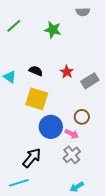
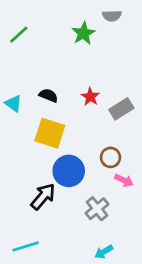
green star: (53, 30) -> (84, 33), moved, turned 30
pink arrow: (72, 134) -> (124, 180), moved
black arrow: (32, 158) -> (43, 197), moved

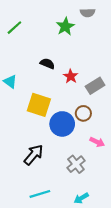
black semicircle: (48, 95) -> (47, 64), moved
brown circle: (111, 157) -> (83, 113), moved
blue circle: (69, 171) -> (62, 124), moved
cyan line: (26, 246) -> (40, 194), moved

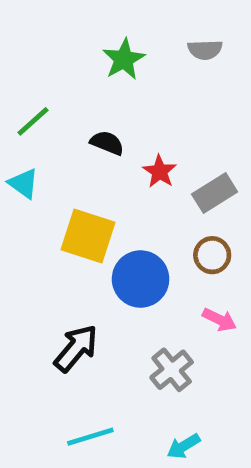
gray semicircle: (88, 13) -> (205, 50), moved
green star: (65, 26) -> (124, 59), moved
green line: (14, 28) -> (33, 121), moved
brown circle: (83, 113) -> (212, 255), moved

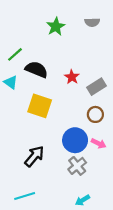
black semicircle: (107, 143) -> (36, 69), moved, size x1.5
blue circle: (141, 279) -> (75, 140), moved
cyan line: (90, 437) -> (25, 196), moved

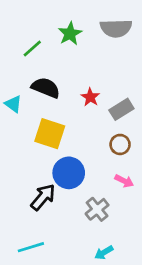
gray semicircle: (92, 22) -> (116, 28), size x1.6
green line: (15, 54) -> (32, 48), moved
blue circle: (75, 140) -> (69, 173), moved

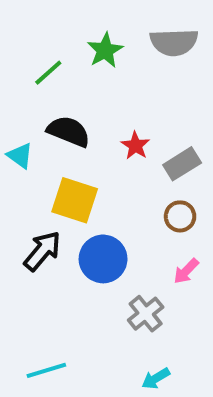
pink arrow: (124, 181) -> (186, 271), turned 108
black arrow: (43, 197) -> (42, 251), moved

